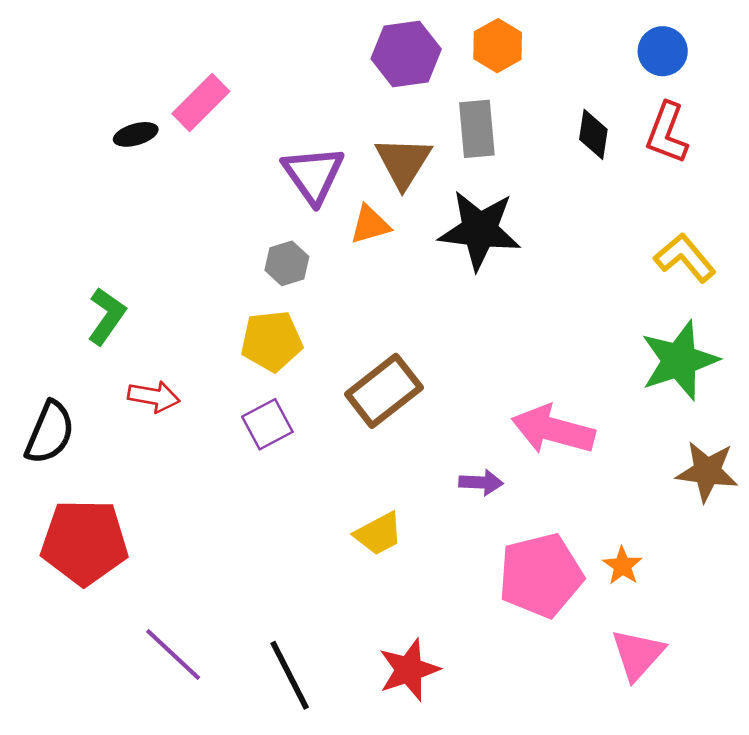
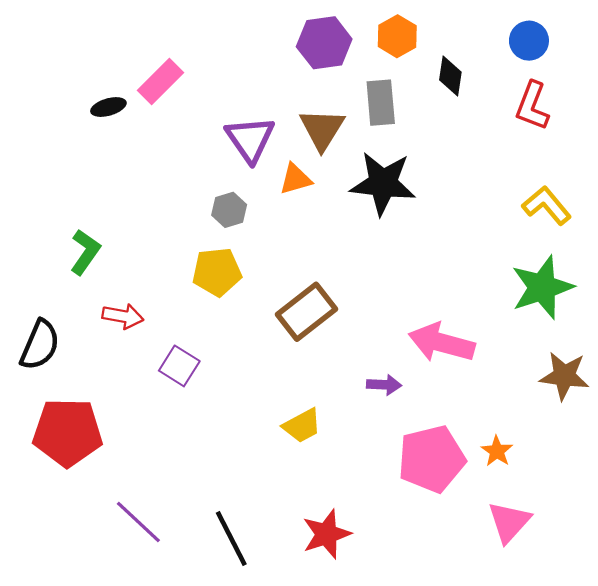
black diamond: (593, 134) -> (450, 76), moved
purple square: (267, 424) -> (179, 366), moved, turned -30

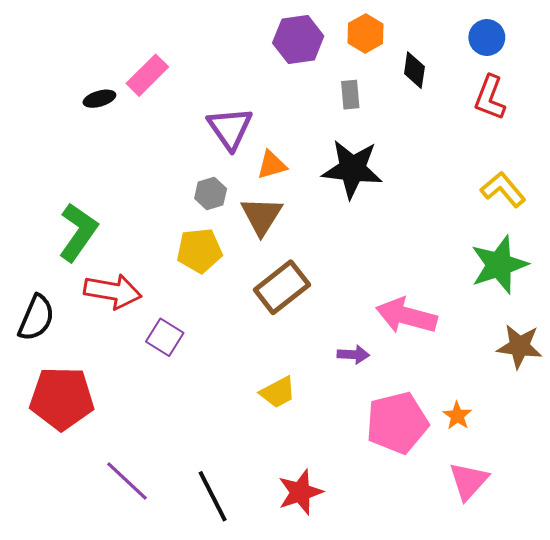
gray rectangle: (381, 103) -> (350, 95), size x0.7
brown triangle: (322, 129) -> (262, 216), moved
green L-shape: (85, 252) -> (78, 232), size x1.4
red arrow: (123, 316) -> (113, 291), size x1.5

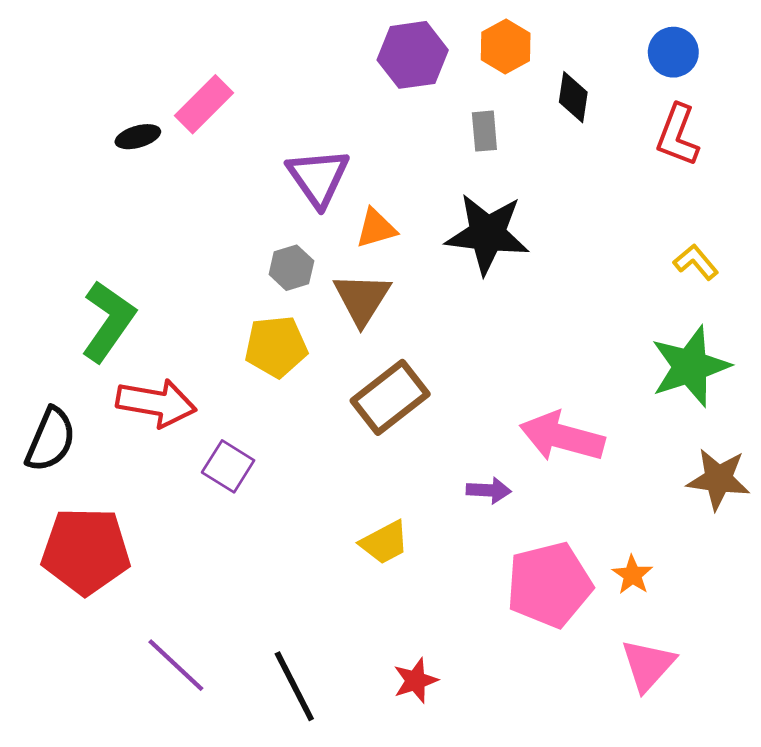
yellow L-shape: (503, 189) -> (696, 262), size x0.7
red star: (300, 492) -> (415, 681), size x0.7

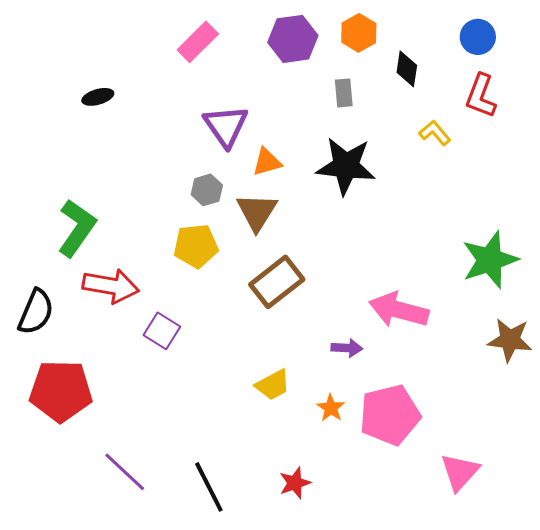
pink rectangle: (204, 104) -> (198, 42), moved
yellow L-shape: (696, 262) -> (435, 133), moved
orange star: (632, 575) -> (331, 408), moved

